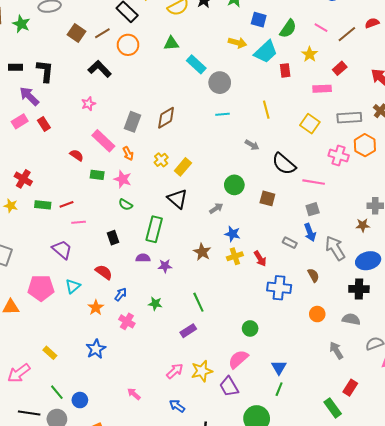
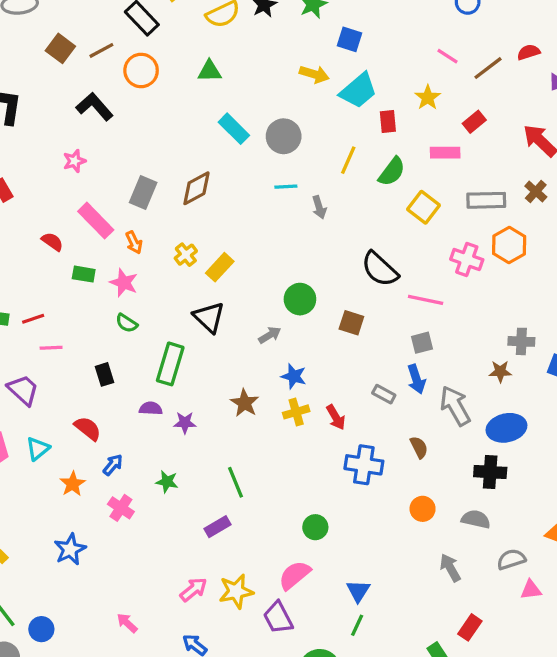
green semicircle: (288, 29) -> (392, 172), moved
cyan rectangle: (196, 64) -> (234, 129), moved
yellow line: (266, 110) -> (348, 160), moved, turned 36
gray arrow: (252, 145) -> (319, 207), moved, turned 40

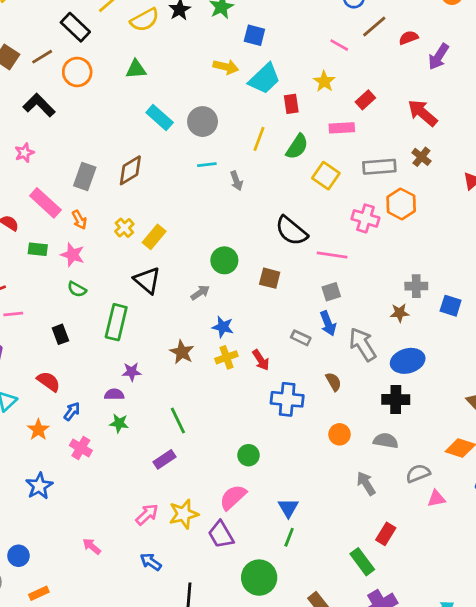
brown line: (488, 68) -> (374, 27), moved
purple semicircle: (151, 408) -> (114, 394), moved

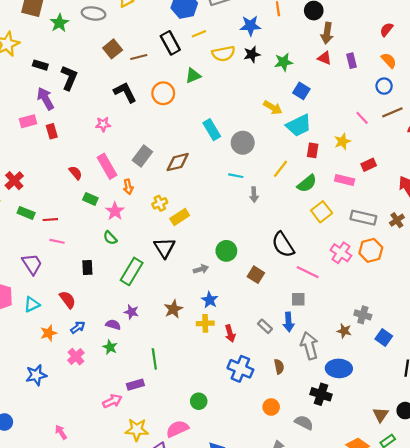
green triangle: (136, 69) -> (193, 76), moved, turned -35
orange circle: (77, 72) -> (163, 93), moved
pink arrow: (147, 514) -> (112, 401), moved

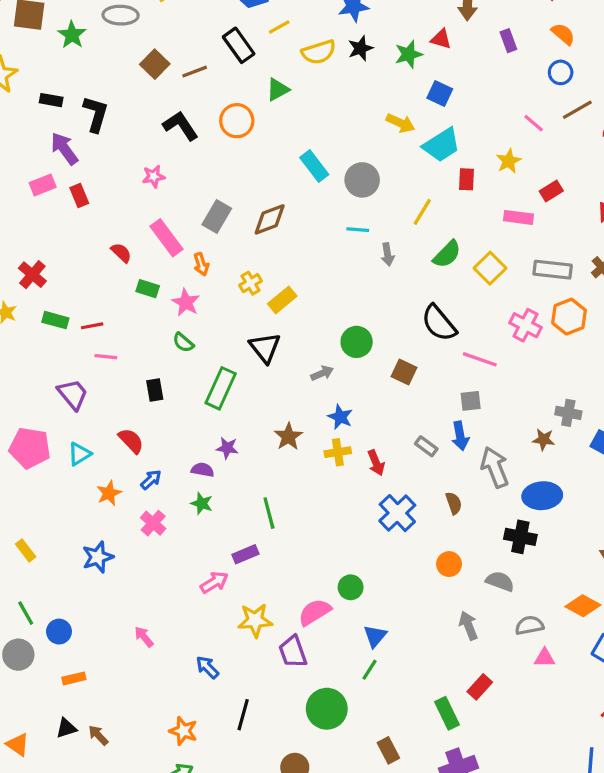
red triangle: (325, 58) -> (441, 39), moved
green semicircle: (307, 183) -> (447, 254), moved
blue cross: (240, 369) -> (397, 513), turned 30
green circle: (199, 401) -> (351, 587), moved

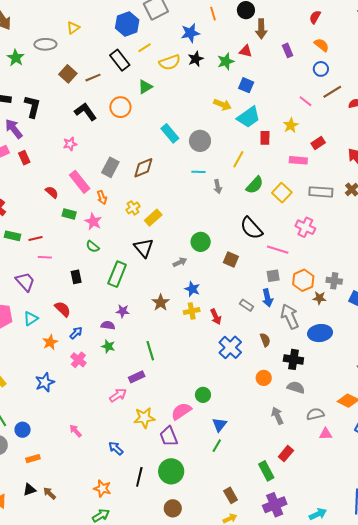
orange hexagon: (569, 317) -> (303, 280), moved
black cross: (520, 537) -> (293, 359), moved
green circle: (327, 709) -> (171, 471), moved

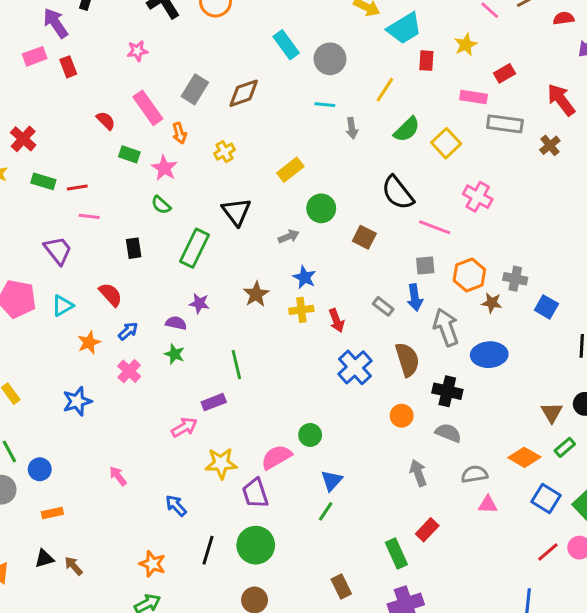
gray rectangle: (321, 192) -> (505, 124), moved
yellow rectangle: (153, 218) -> (290, 170), moved
brown semicircle: (265, 340) -> (407, 360), size x1.6

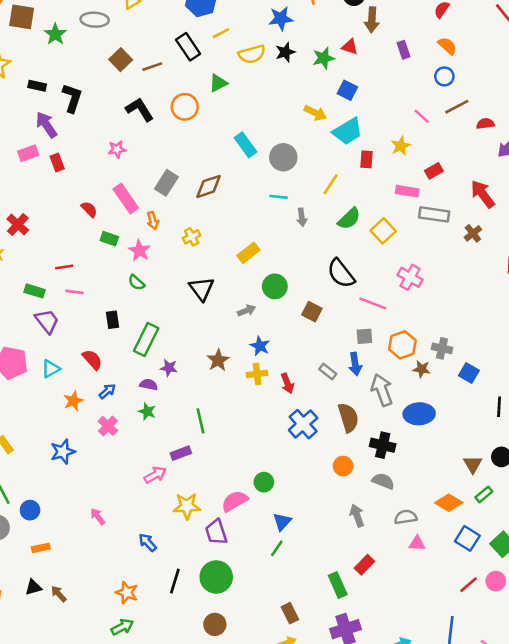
green rectangle: (43, 181) -> (35, 291), moved
green rectangle: (195, 248) -> (146, 340), moved

